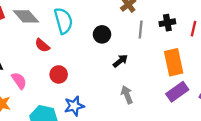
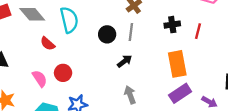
gray line: (141, 30) -> (131, 32), moved
pink semicircle: (19, 81) -> (40, 79), moved

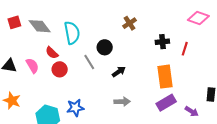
gray line: (131, 32) -> (89, 62), moved, turned -42
red circle: (63, 73) -> (60, 69), moved
pink semicircle: (40, 79) -> (32, 66), moved
gray arrow: (130, 95) -> (122, 102), turned 105

